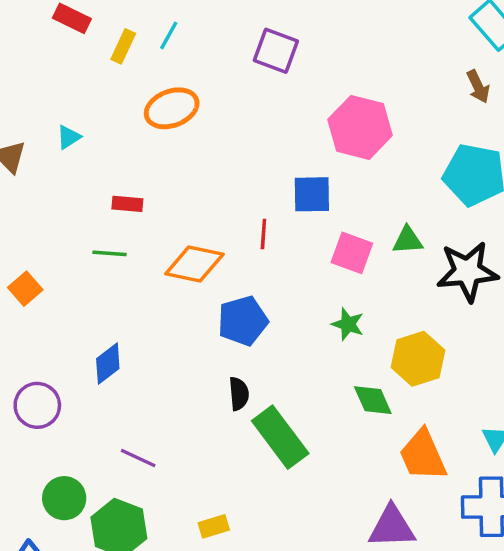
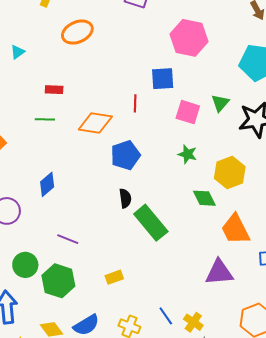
green triangle: (408, 240) -> (220, 103), turned -42

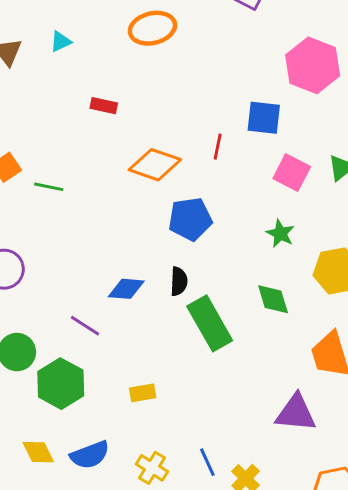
green line: (45, 119) -> (49, 187), moved
blue diamond: (47, 184) -> (126, 289), moved, turned 35
green diamond: (204, 198) -> (273, 299), moved

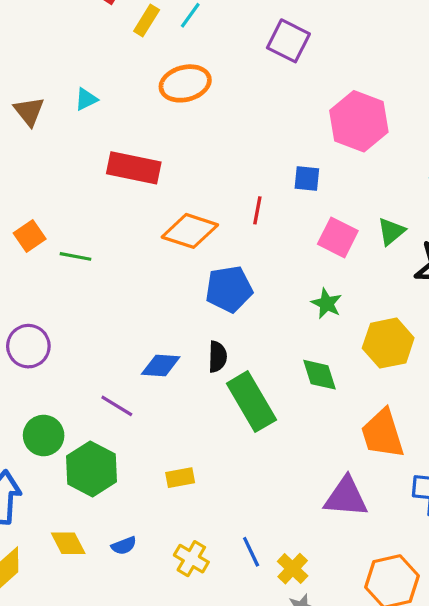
red rectangle: (104, 106) -> (134, 168), size x1.8
blue square: (264, 118) -> (307, 178), size x0.7
blue semicircle: (90, 455) -> (124, 546), size x0.6

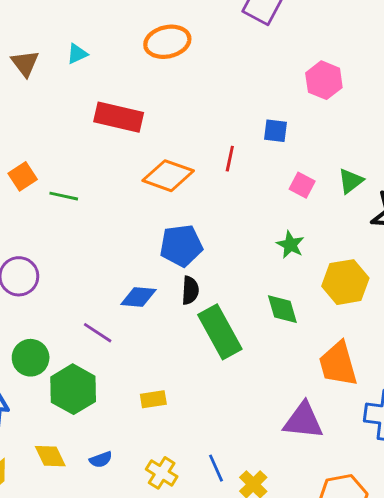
pink hexagon: (359, 121) -> (324, 80), size x0.7
pink square: (338, 237) -> (302, 185), size x0.7
blue pentagon: (229, 289) -> (181, 246), moved

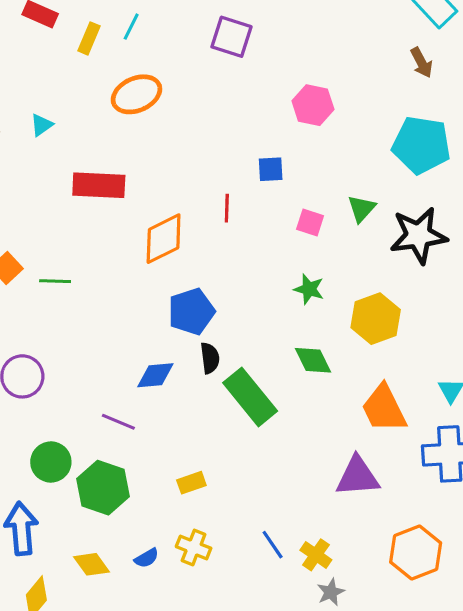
orange diamond: (168, 176) -> (164, 239), turned -36
yellow cross: (162, 473) -> (194, 547), moved

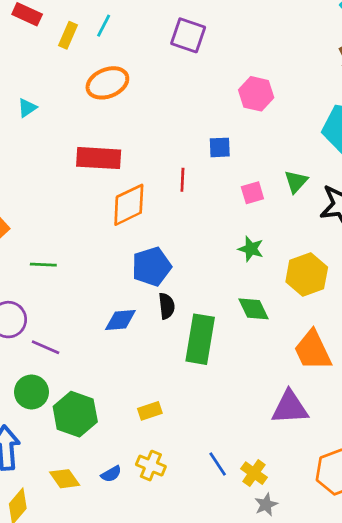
red rectangle: (99, 185) -> (99, 158), moved
pink square: (310, 223) -> (252, 193), turned -35
green line: (55, 281) -> (43, 265), moved
green rectangle: (250, 397) -> (200, 339), turned 48
purple line: (118, 422) -> (46, 347), moved

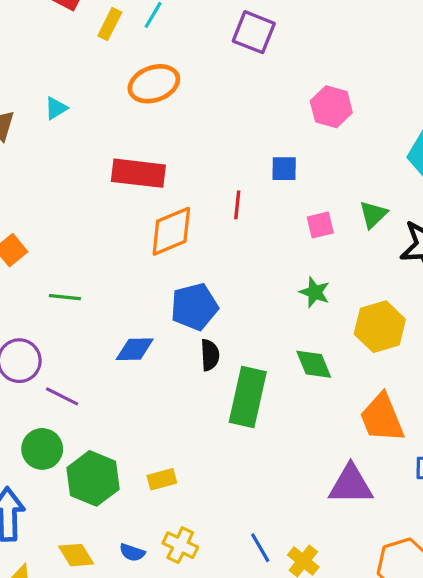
blue diamond: (120, 320) -> (135, 349), moved
yellow rectangle: (150, 411) -> (162, 479), moved
blue semicircle: (111, 474) -> (132, 553), turned 45

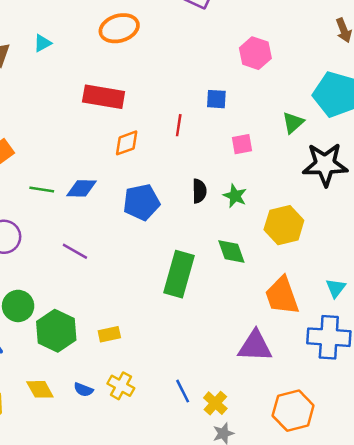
green triangle: (373, 215) -> (293, 123), moved
orange diamond: (171, 231) -> (127, 143), size x0.7
blue diamond: (135, 349) -> (82, 188), moved
black semicircle: (210, 355) -> (199, 191), moved
purple line: (62, 396) -> (75, 251), moved

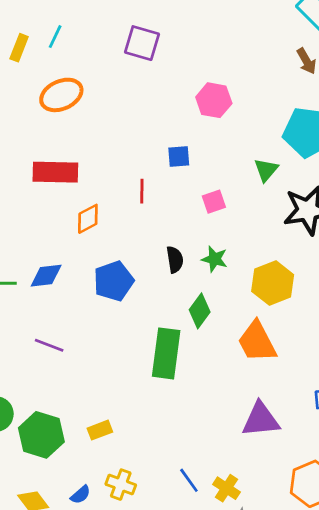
green diamond: (231, 251) -> (200, 311), moved, turned 64
orange trapezoid: (282, 296) -> (257, 342), moved
blue semicircle: (83, 390) -> (81, 495), turned -54

